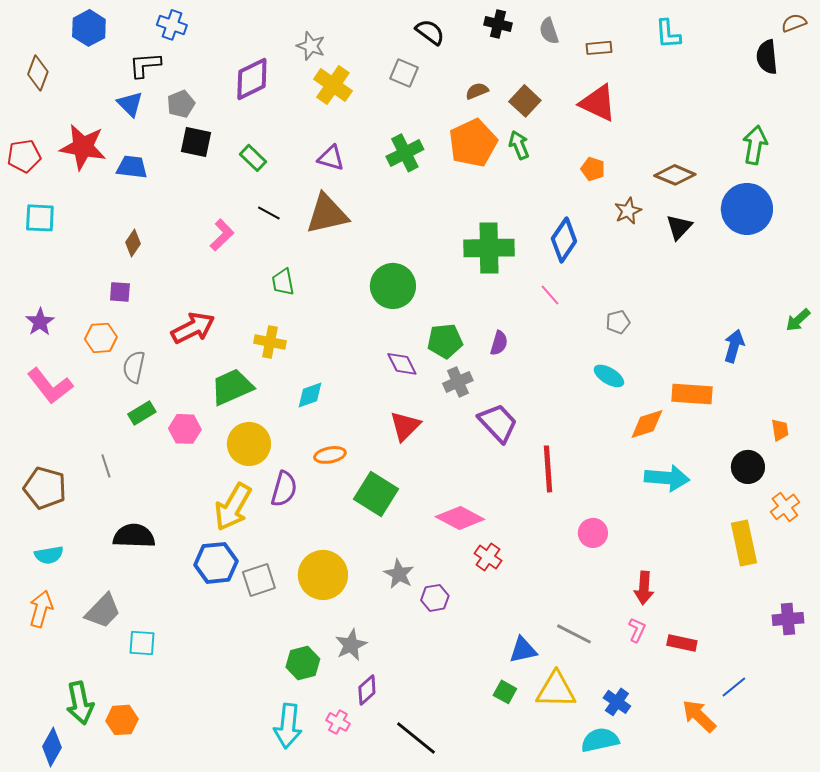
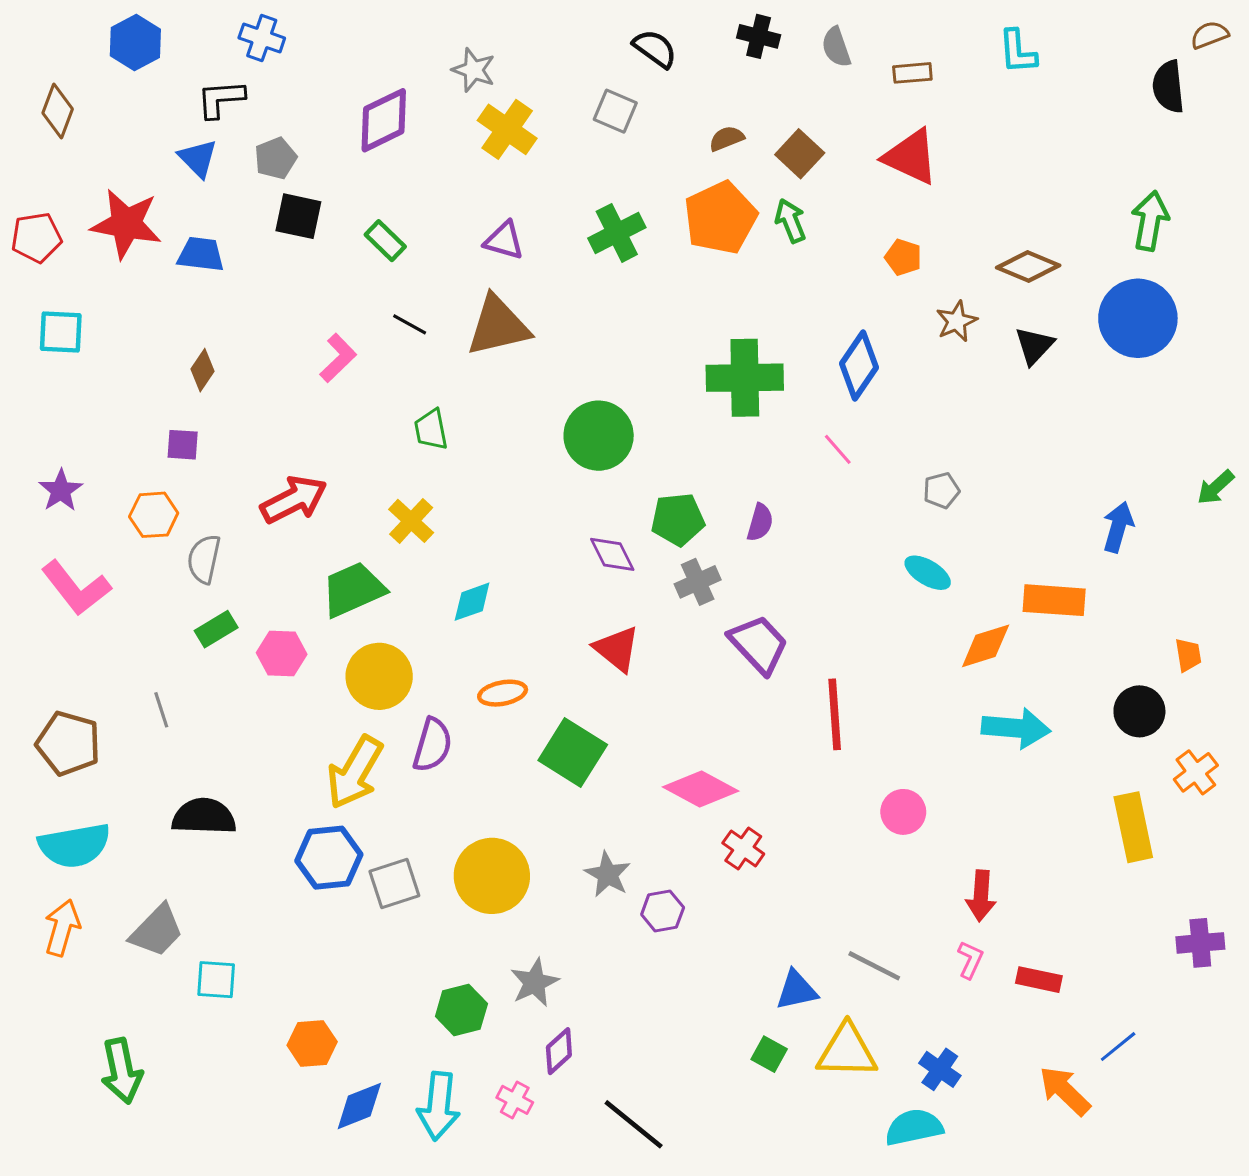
yellow cross: (270, 342) -> (411, 521), turned 32
red triangle: (405, 426) -> (617, 649), turned -36
cyan semicircle: (49, 555) -> (74, 845), size x1.6
orange hexagon: (122, 720) -> (312, 1044), moved
blue diamond: (52, 747) -> (359, 1106), moved, turned 39

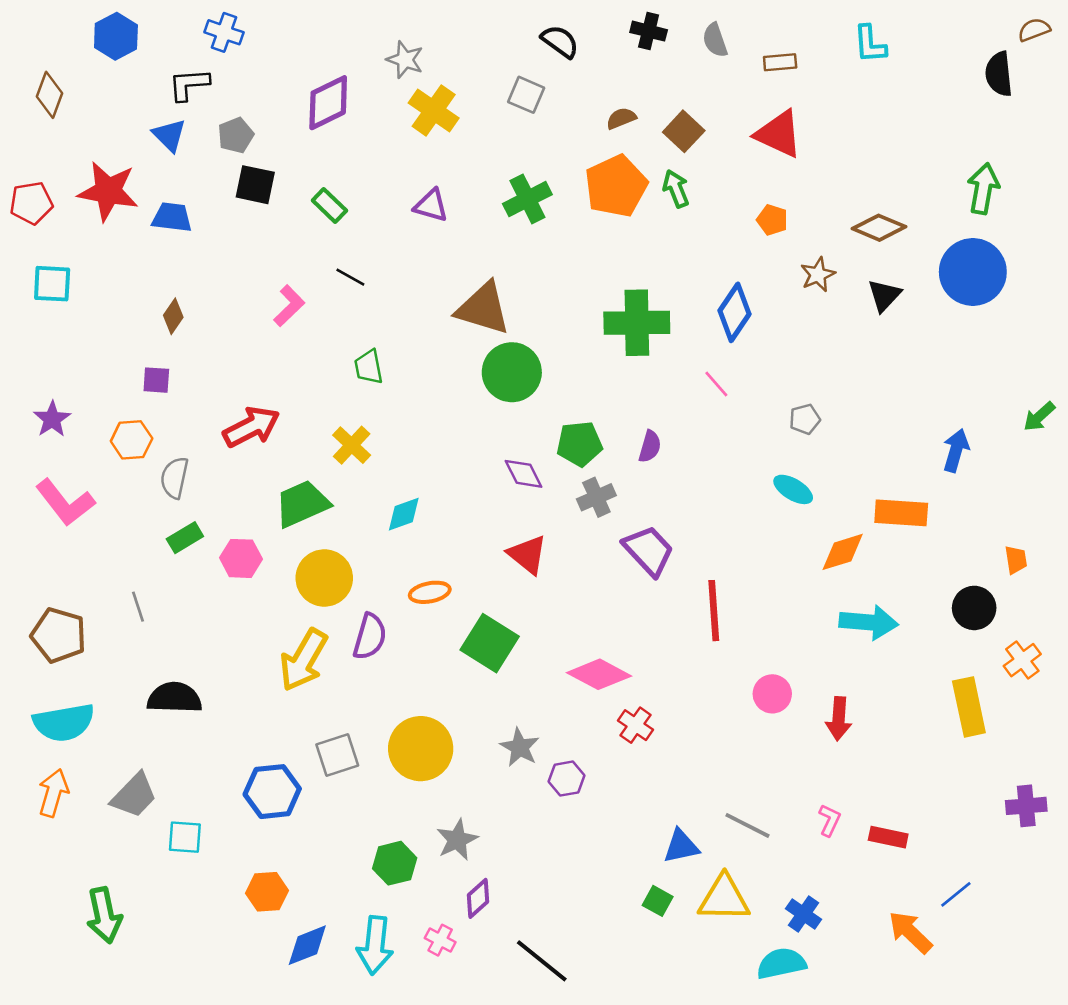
brown triangle: (498, 326) -> (483, 308), moved, turned 30
blue hexagon: (329, 858) -> (272, 792), moved
red arrow: (981, 896) -> (839, 719), moved

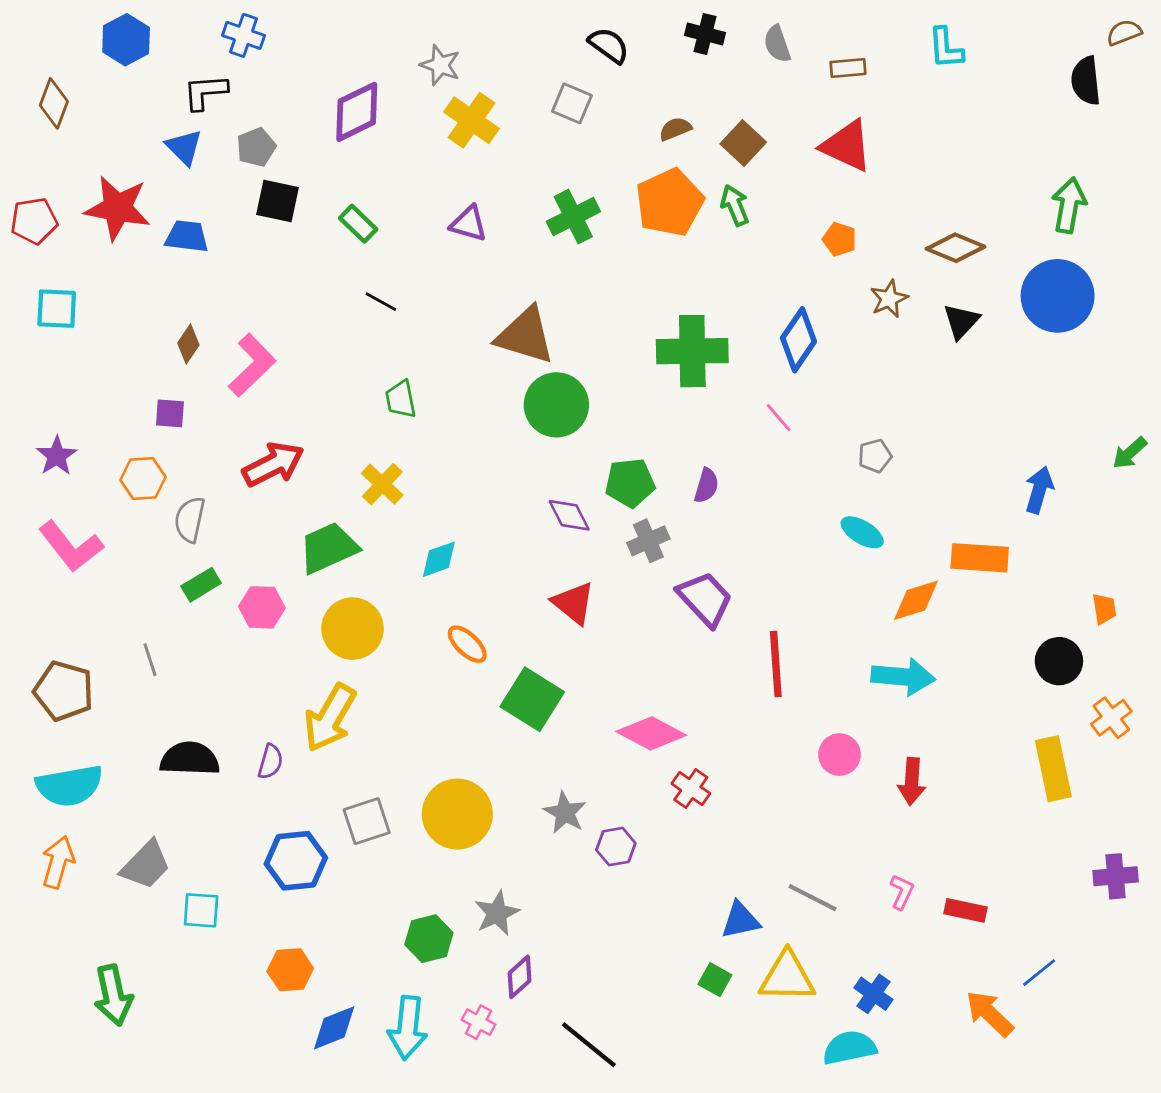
pink L-shape: (289, 306) -> (252, 365), moved, size x1.4
orange ellipse: (430, 592) -> (467, 644), turned 54
cyan arrow: (869, 622) -> (903, 677), moved
purple semicircle: (370, 637) -> (270, 762), moved, size x0.7

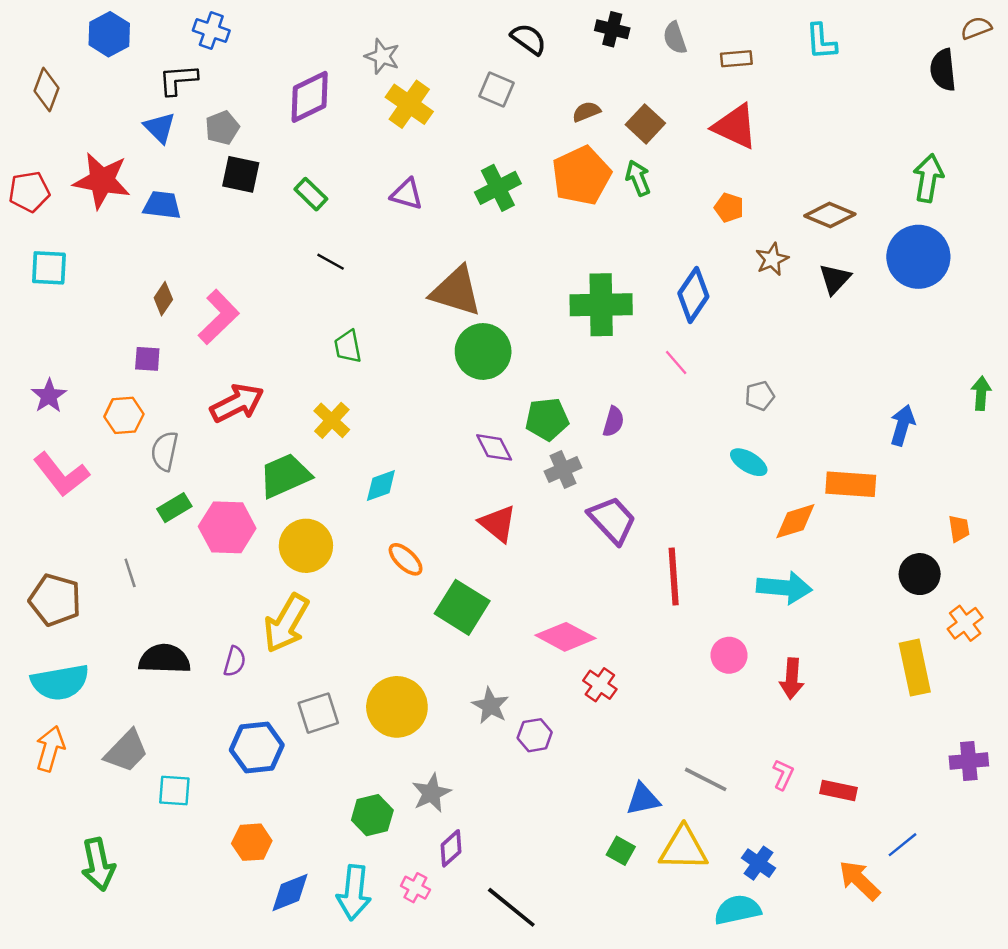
green arrow: (1130, 453) -> (981, 393), turned 136
pink hexagon: (262, 607) -> (227, 527), size x1.4

